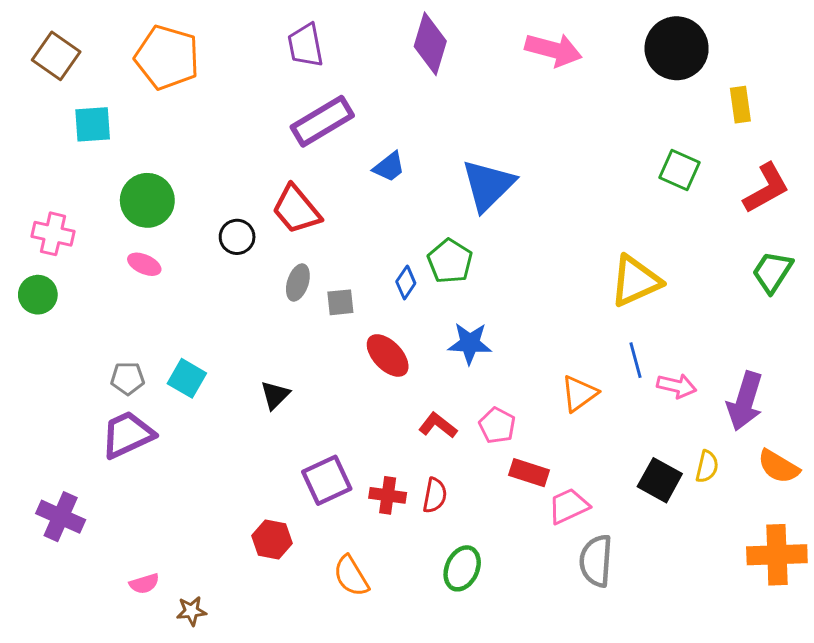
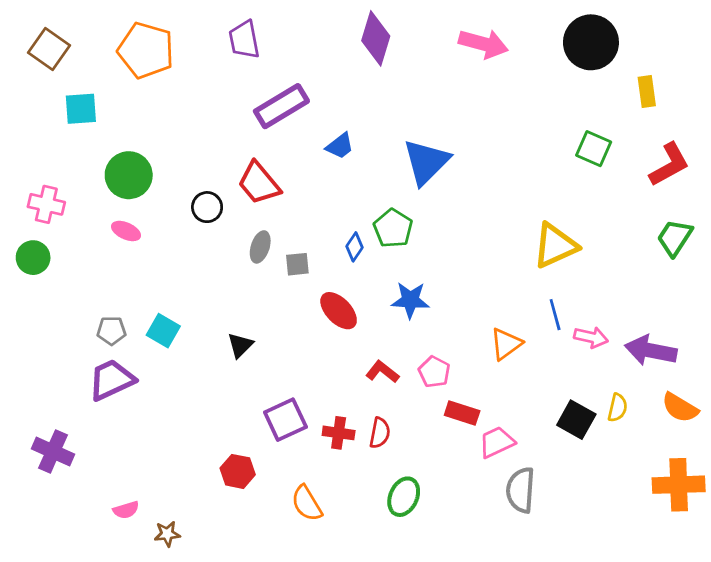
purple trapezoid: (305, 45) -> (244, 40), moved
purple arrow: (745, 401) -> (651, 351), turned 84

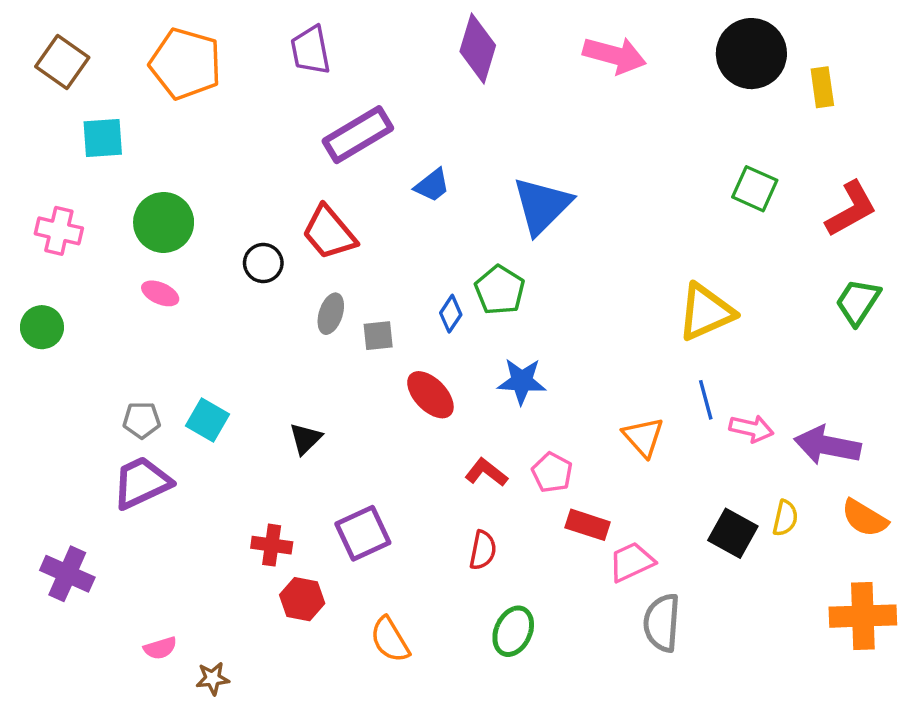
yellow rectangle: (647, 92) -> (822, 87), moved
pink cross: (46, 204) -> (59, 231), moved
orange triangle: (506, 344) -> (643, 437), turned -36
red cross: (339, 433) -> (272, 545), moved

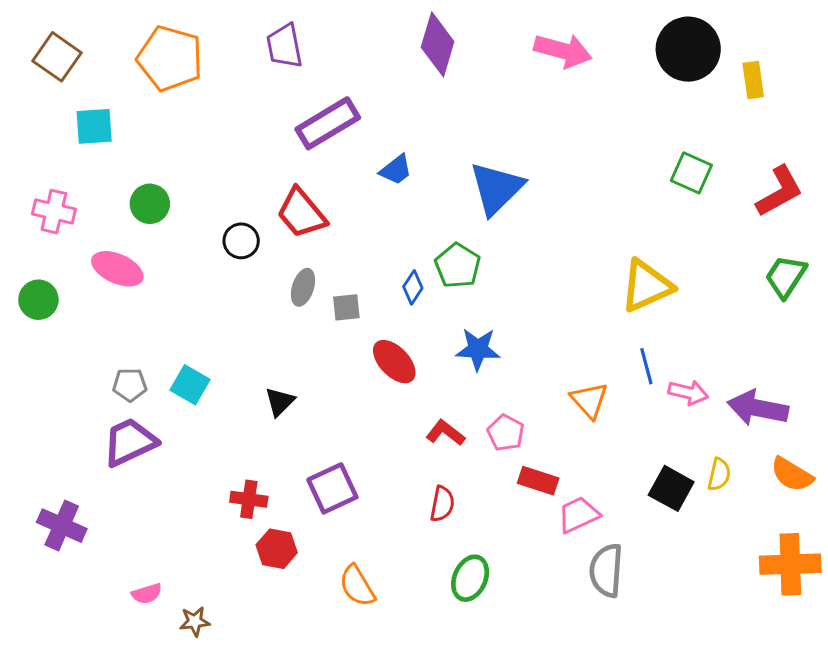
green circle: (164, 222) -> (150, 204), size x0.7
pink ellipse: (160, 293) -> (117, 269), moved, size x1.5

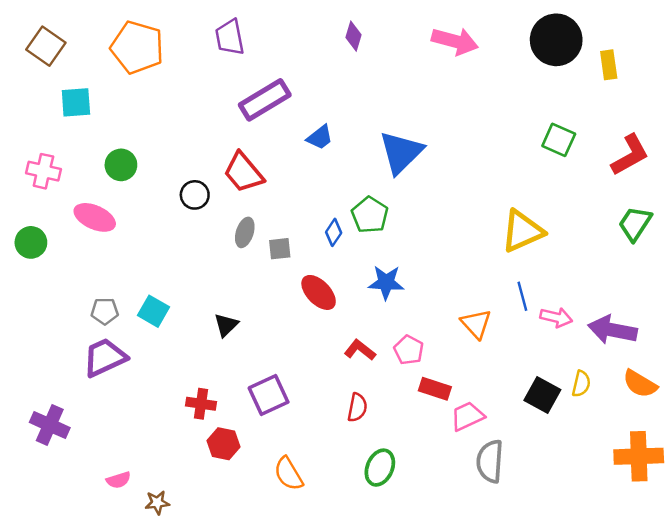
purple diamond: (438, 44) -> (354, 36), size x0.6

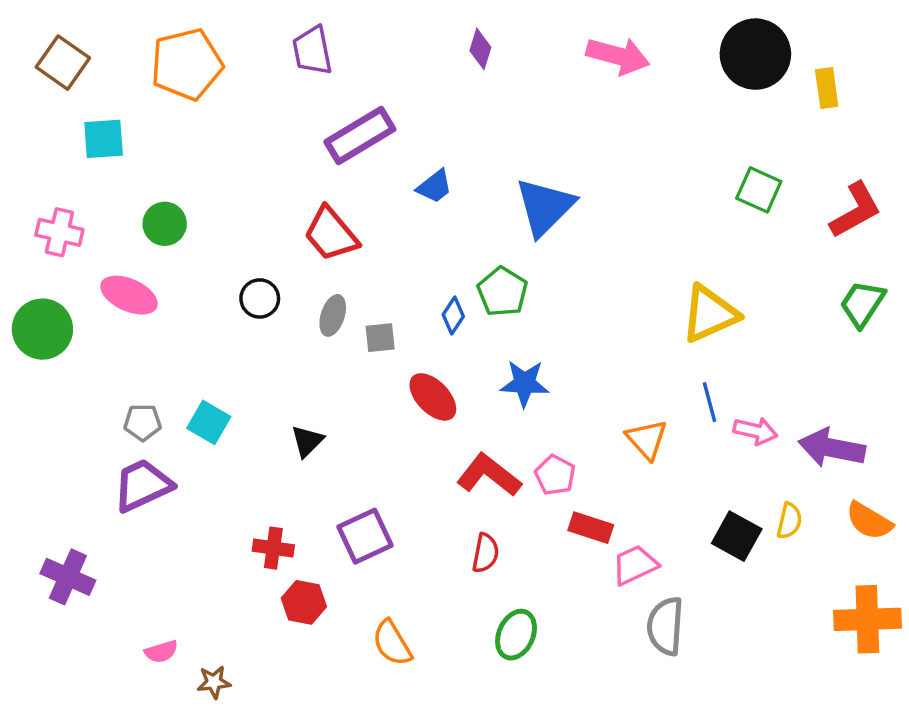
orange pentagon: (137, 47) -> (187, 64), turned -30
black circle: (195, 195) -> (260, 298), moved
green circle: (31, 242) -> (42, 329), size x1.4
red L-shape: (360, 350) -> (489, 475), size x1.5

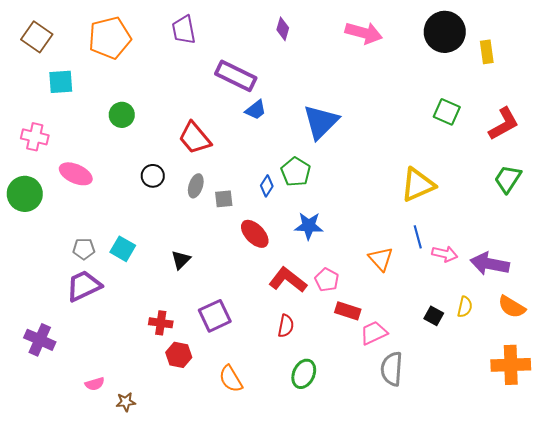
purple rectangle: (360, 136) -> (236, 76), moved, turned 57
green circle: (165, 224) -> (122, 115), moved
black square: (737, 536) -> (434, 316), size x0.7

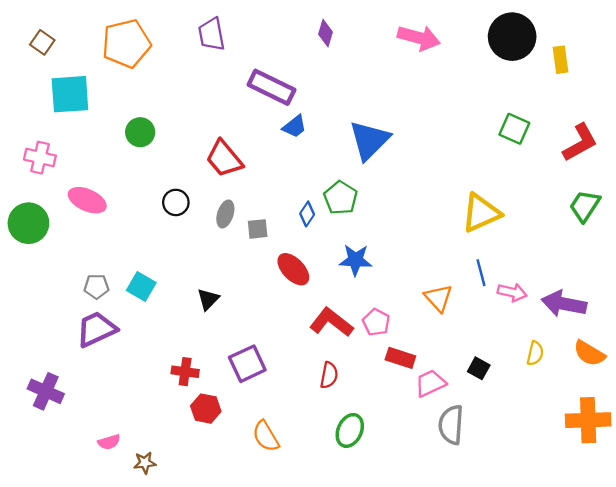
brown square: (37, 37) -> (42, 42), size x0.7
cyan square: (61, 82) -> (70, 94), size x1.4
black square: (434, 316) -> (479, 368), moved

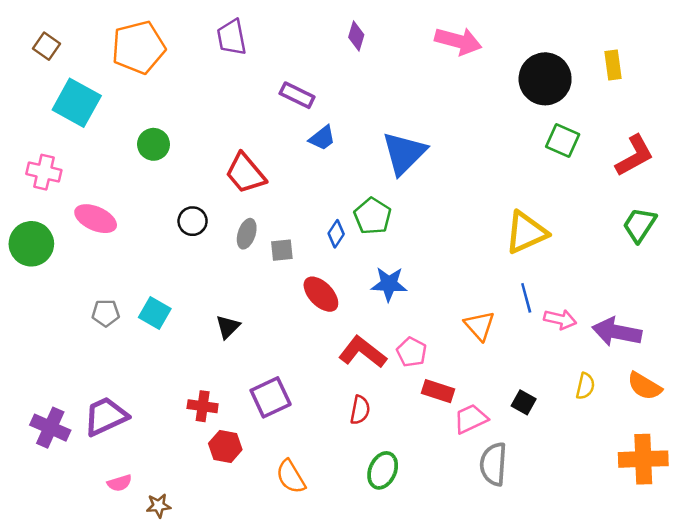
black circle: (512, 37) -> (545, 79), moved
purple rectangle: (271, 87) -> (297, 95), size x0.7
cyan square: (70, 94) -> (77, 103), turned 33
purple trapezoid: (96, 329) -> (106, 416), moved

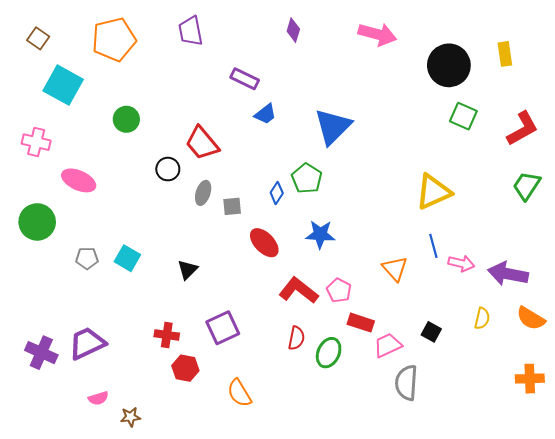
black circle: (193, 221) -> (168, 169), moved
green circle: (31, 244) -> (37, 222), moved
orange cross: (643, 459) -> (530, 379), size x0.7
green ellipse: (383, 470) -> (329, 353), moved

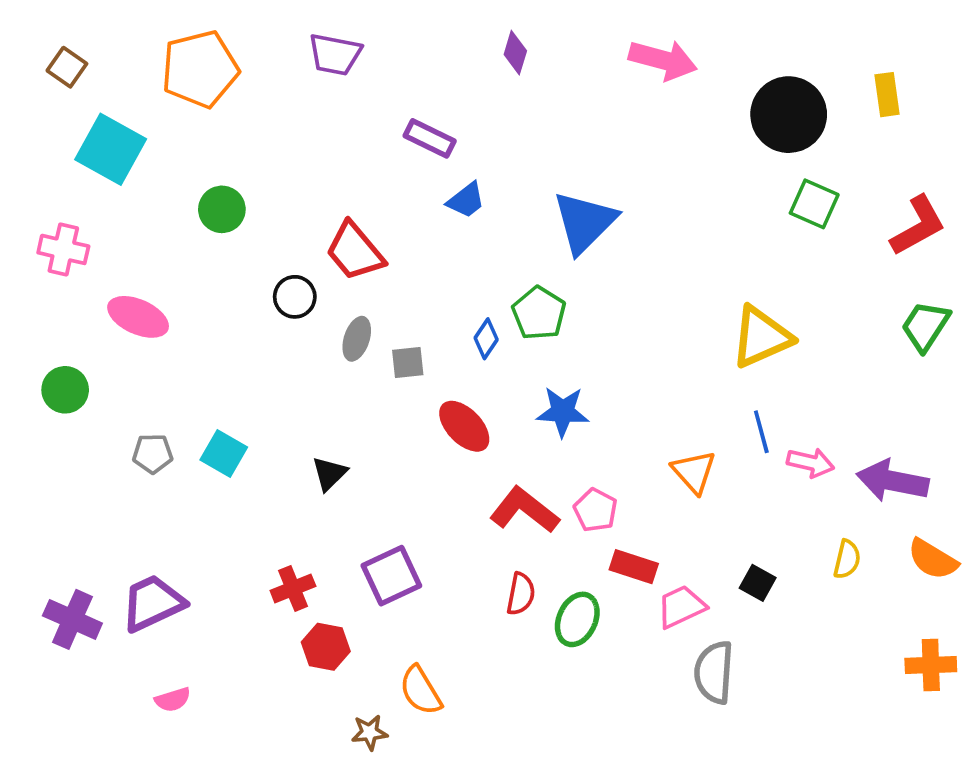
purple trapezoid: (191, 31) -> (335, 54), turned -68
green circle: (37, 222) -> (65, 390), size x0.7
red cross: (167, 335) -> (293, 588), turned -30
brown star: (130, 417) -> (369, 732), moved

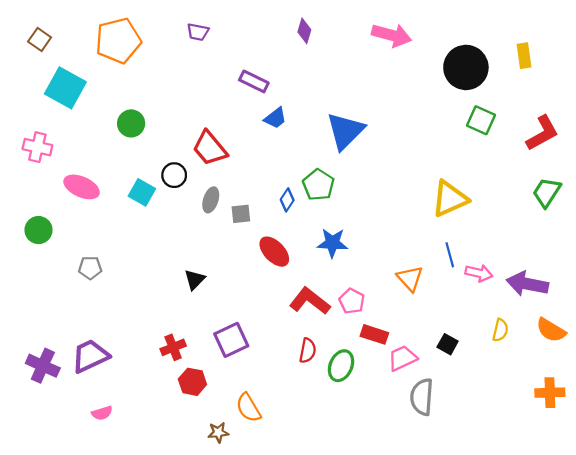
purple trapezoid: (335, 54) -> (198, 32), size x0.7
cyan square: (224, 454) -> (142, 192), moved

